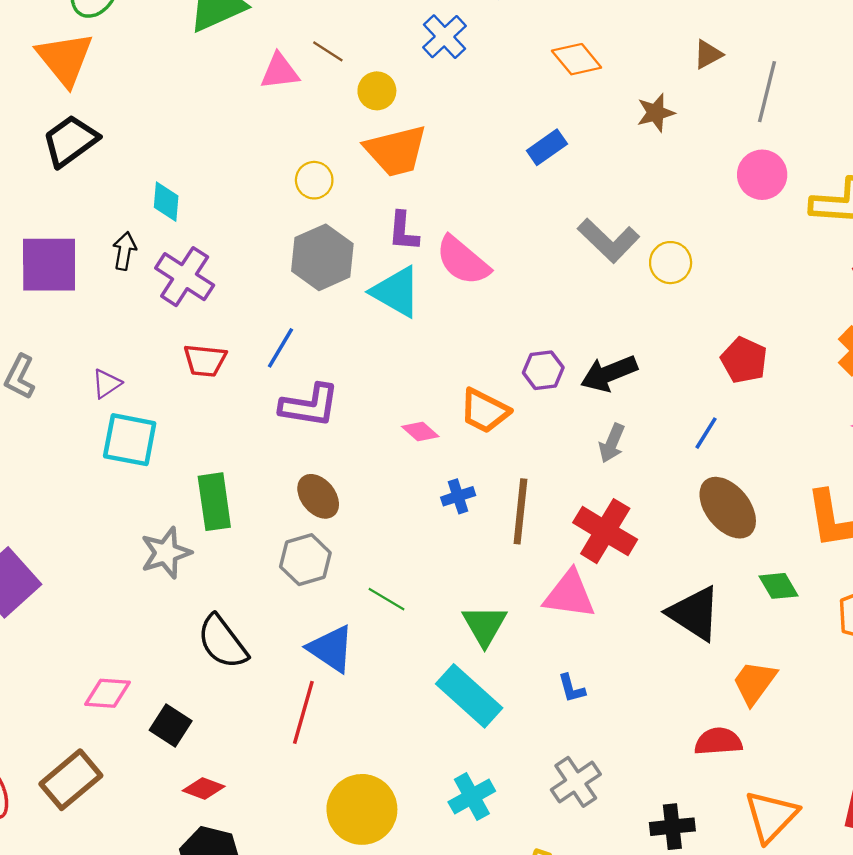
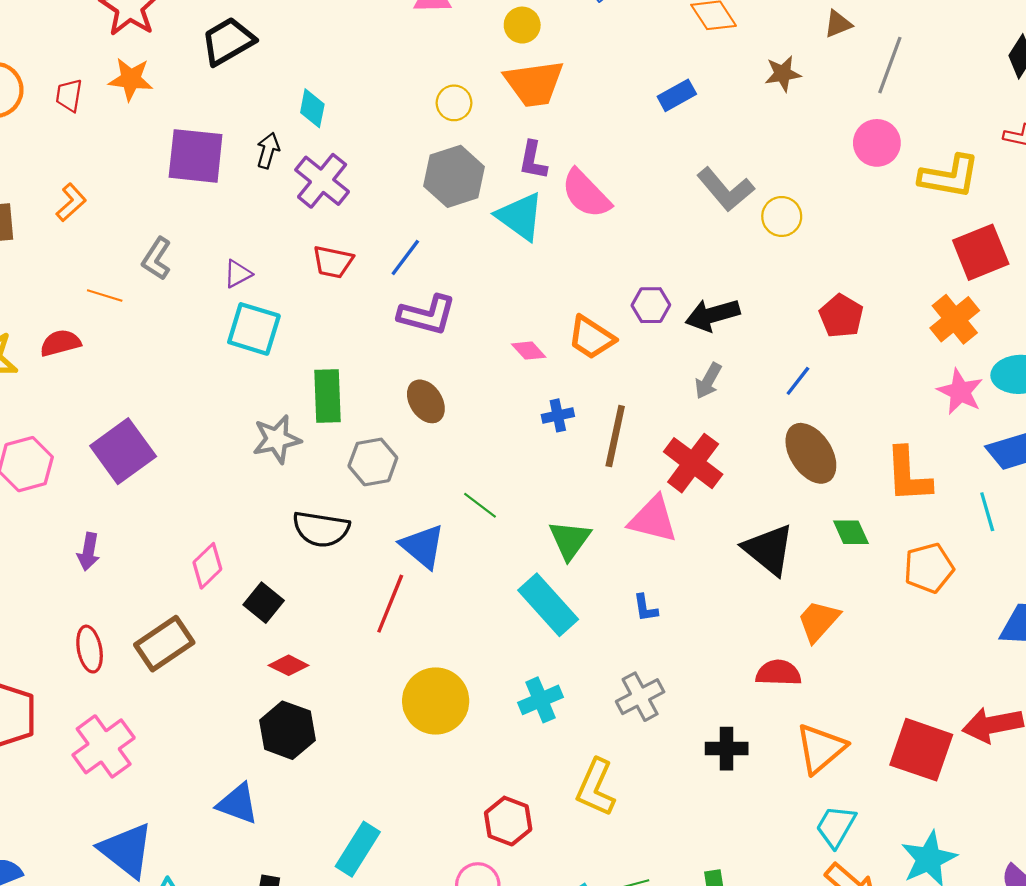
gray hexagon: (305, 560) -> (373, 462), moved
black semicircle: (222, 642) -> (321, 529), turned -50
pink diamond: (107, 693) -> (207, 566), turned -54

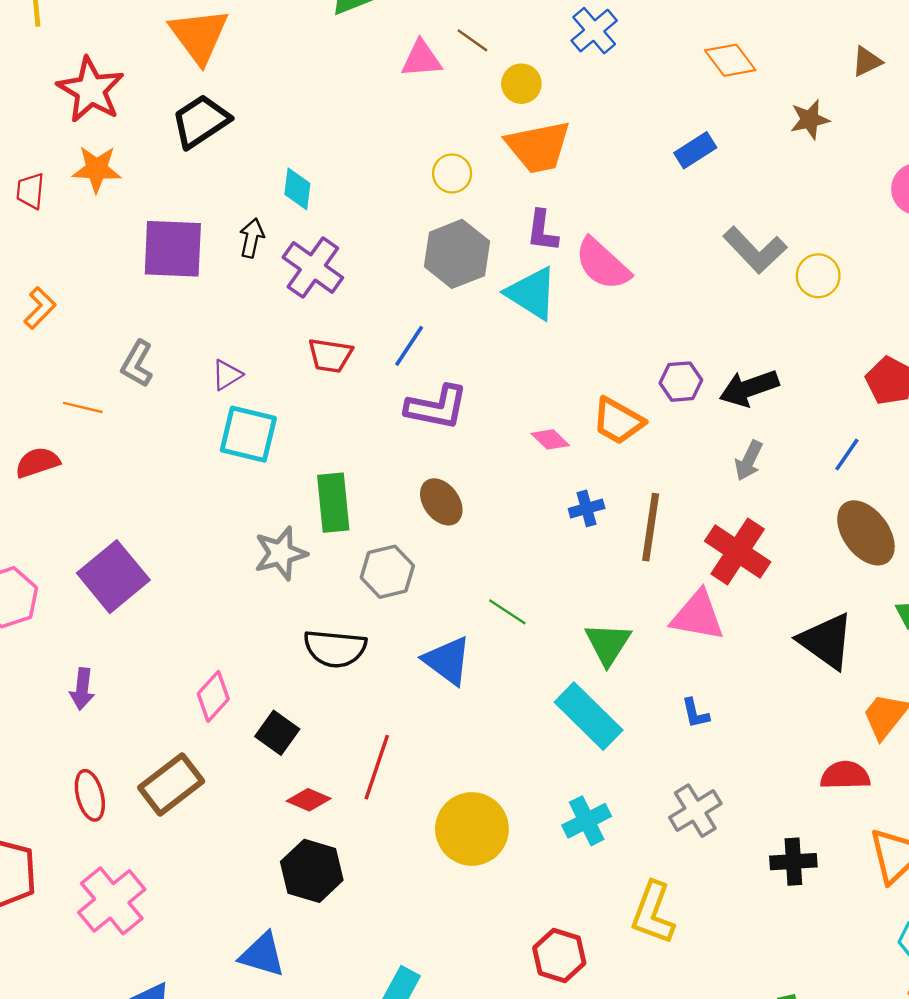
red line: (390, 604) -> (377, 767), moved

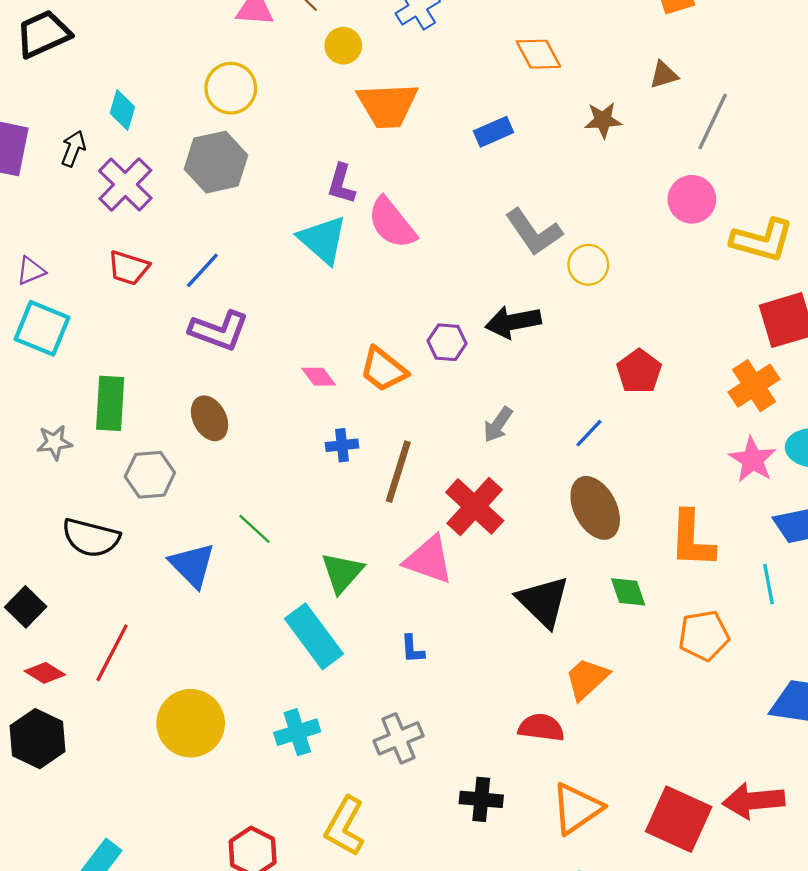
orange trapezoid: (538, 147) -> (387, 105), moved
yellow circle: (452, 173) -> (231, 88), moved, size x1.4
gray hexagon: (457, 254) -> (216, 162), moved
black arrow: (749, 388) -> (513, 322), moved
gray star: (281, 553) -> (54, 442), size x0.7

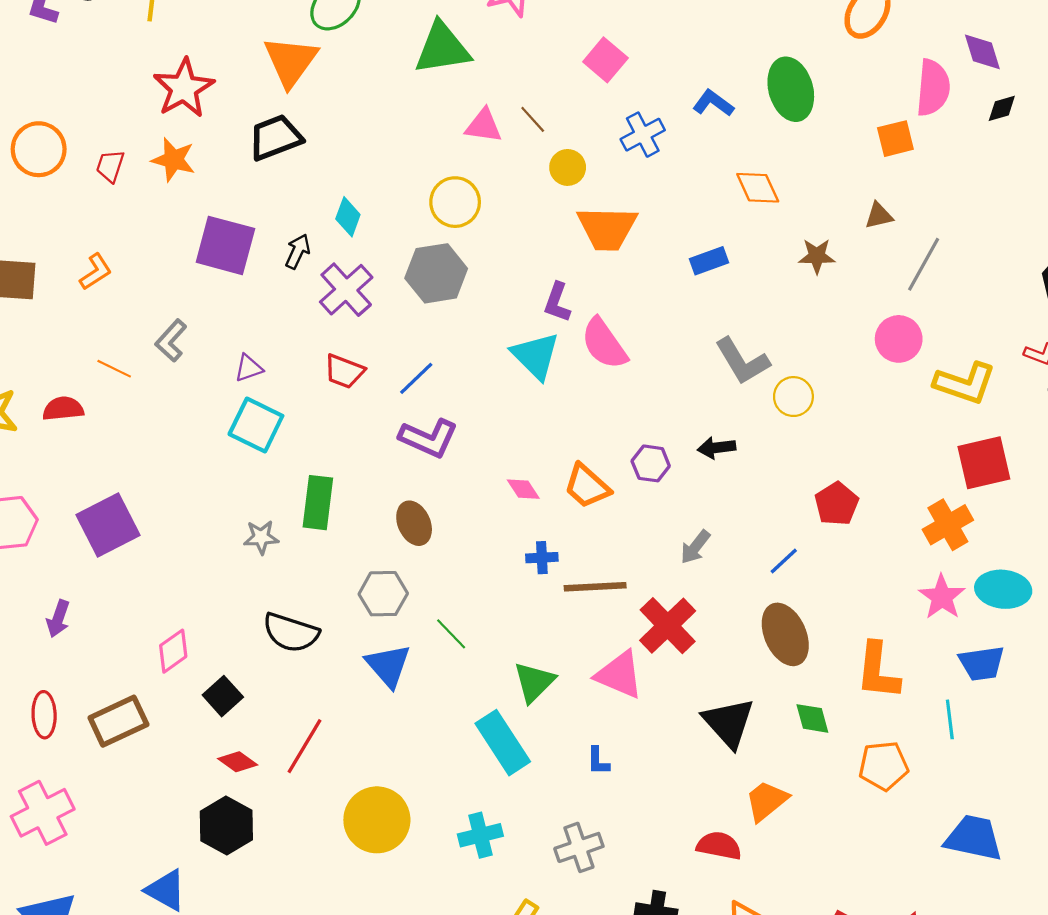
black arrow: (513, 322) -> (717, 448), size x0.7
brown line: (398, 472) -> (595, 587), turned 66
gray hexagon: (150, 475) -> (383, 594), moved

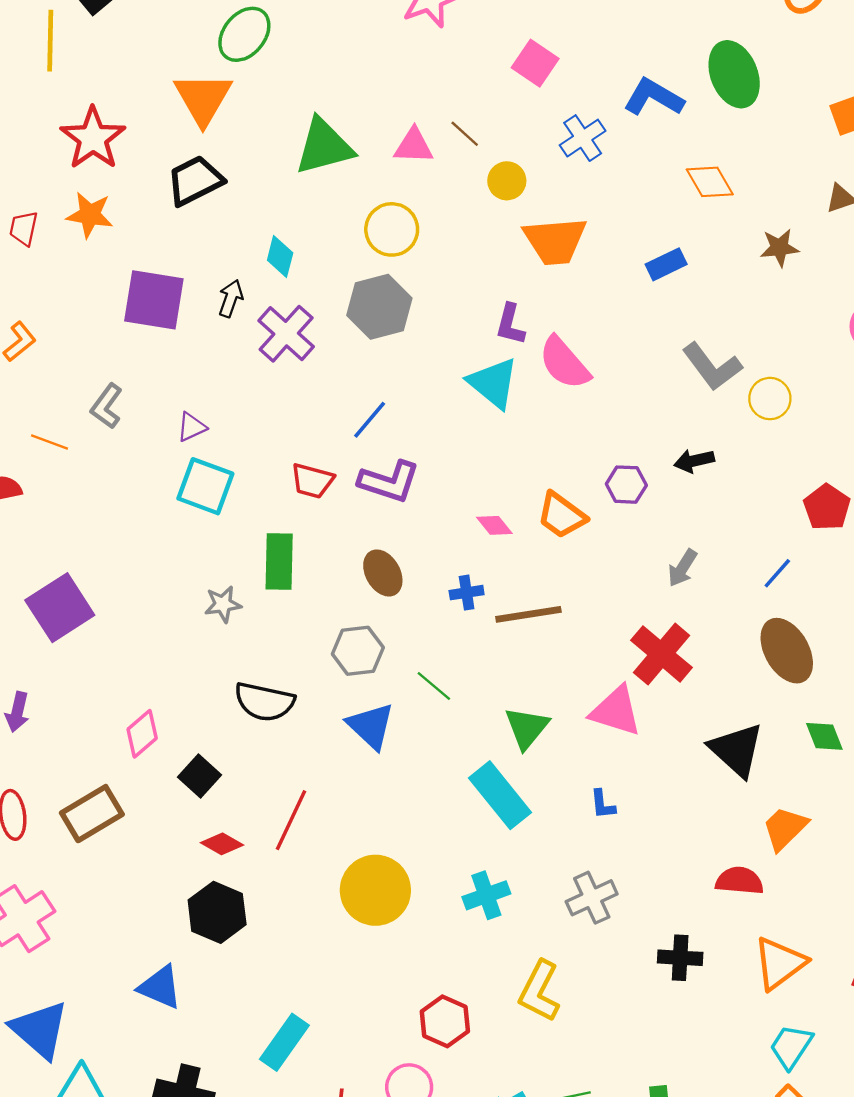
green triangle: (442, 48) -> (324, 147), moved
blue L-shape: (713, 103) -> (654, 97), size x1.4
red trapezoid: (344, 371) -> (312, 481), moved
blue cross: (542, 558) -> (467, 593), moved
brown line: (595, 587) -> (528, 614), moved

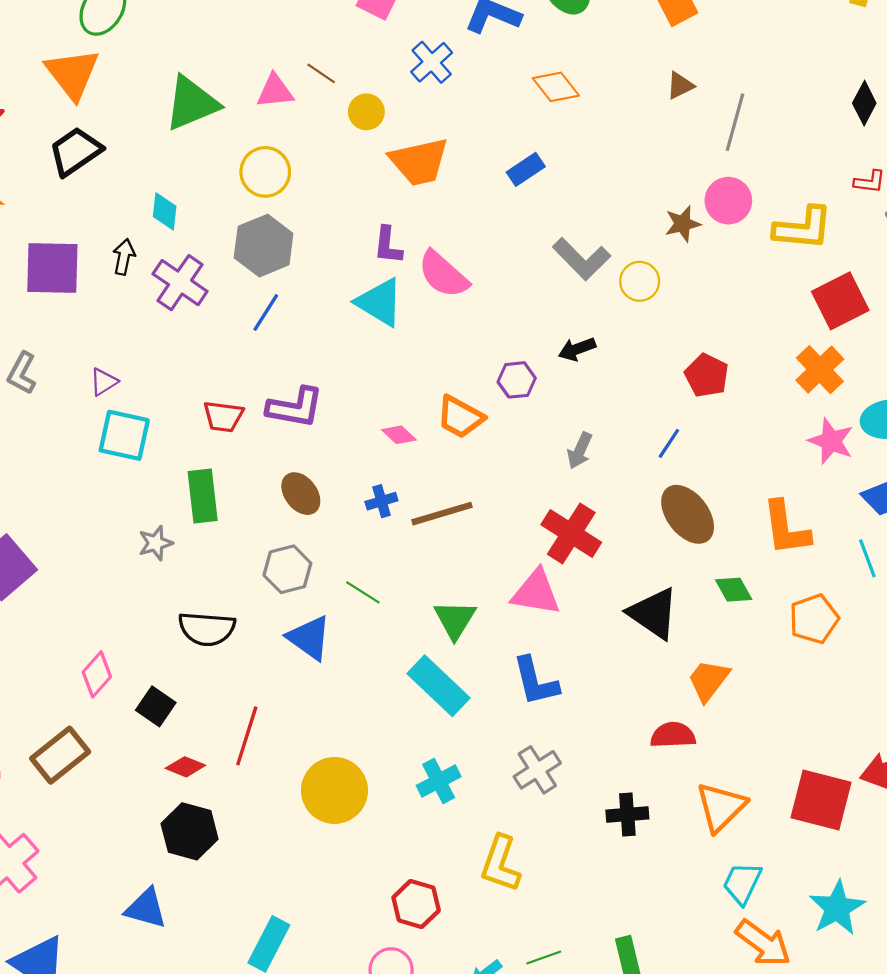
brown star: (779, 248) -> (683, 224), moved
blue line: (370, 420) -> (266, 312), moved
blue L-shape: (603, 804) -> (536, 681), size x1.8

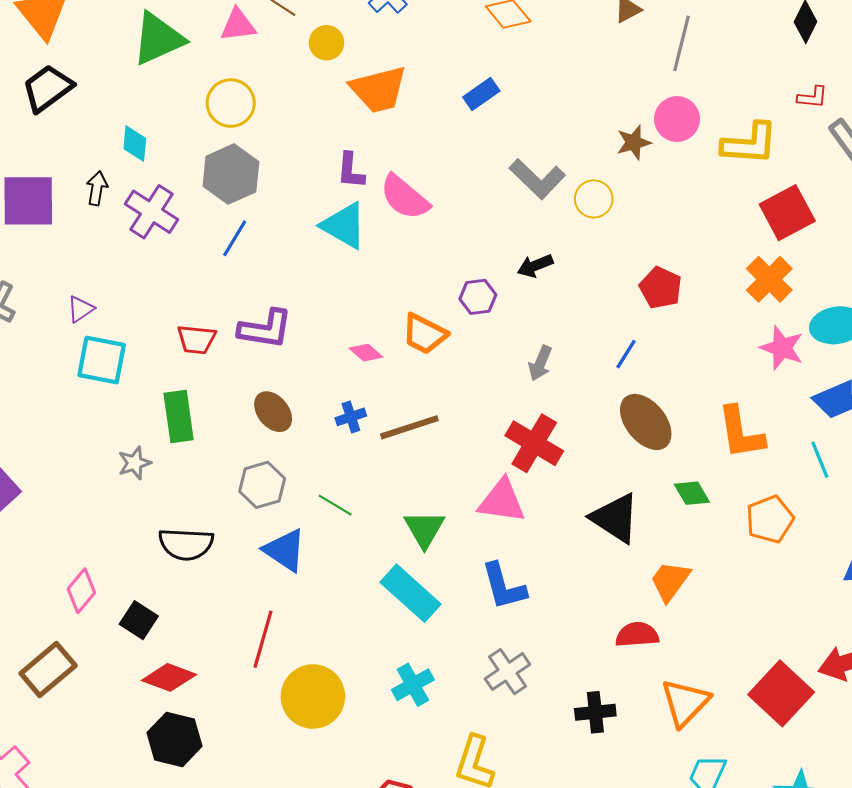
red line: (247, 736) -> (263, 639), moved
red diamond: (185, 767) -> (169, 677), size x1.4
red square: (821, 800) -> (781, 693), turned 30

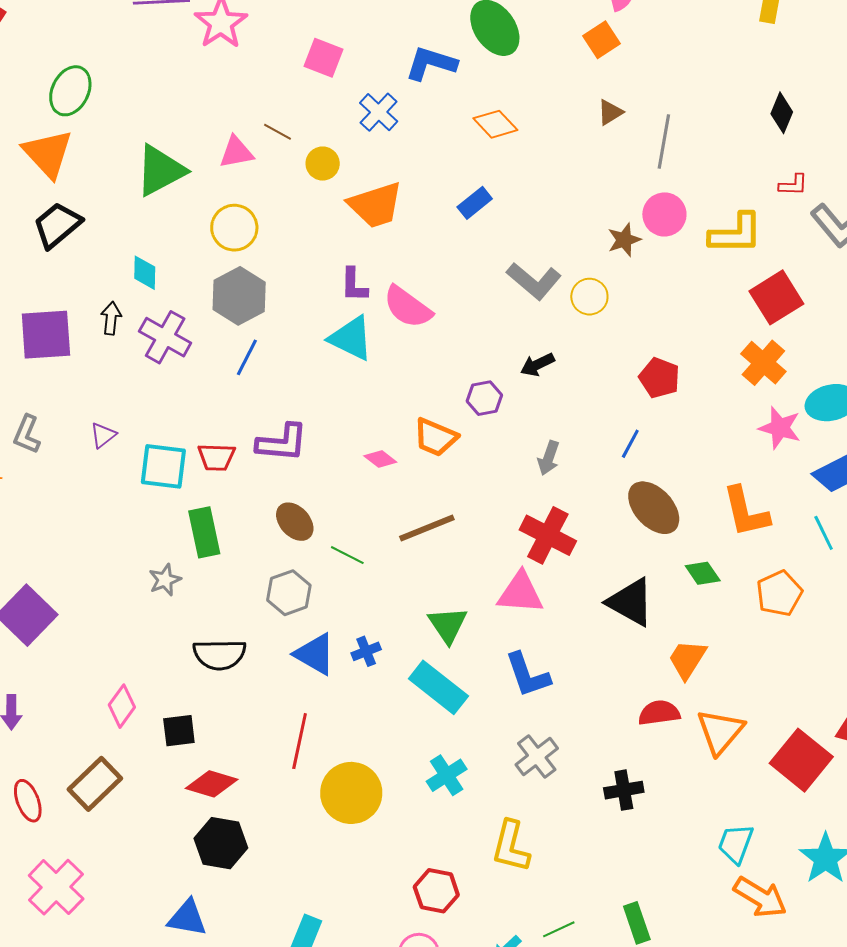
cyan square: (102, 360) -> (163, 466), moved
blue cross: (351, 417) -> (366, 651), moved
green line: (335, 505) -> (347, 555), moved
black square: (139, 620) -> (179, 731), turned -36
orange triangle: (685, 703) -> (720, 732), moved

